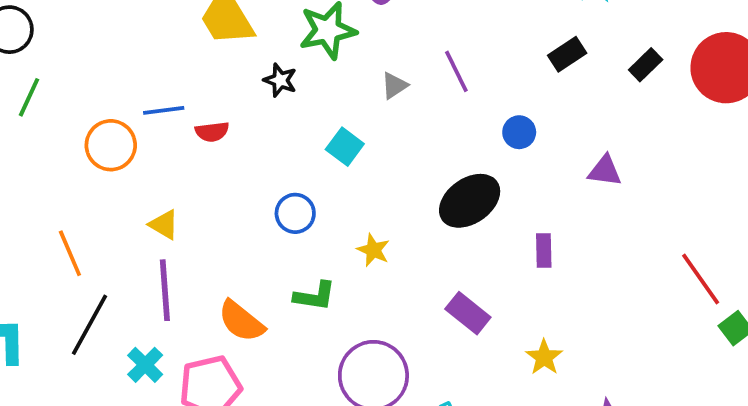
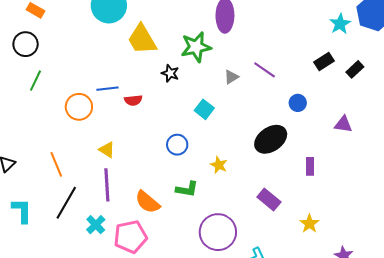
black rectangle: (646, 65) -> (355, 69), moved
purple line: (456, 71) -> (265, 70), turned -30

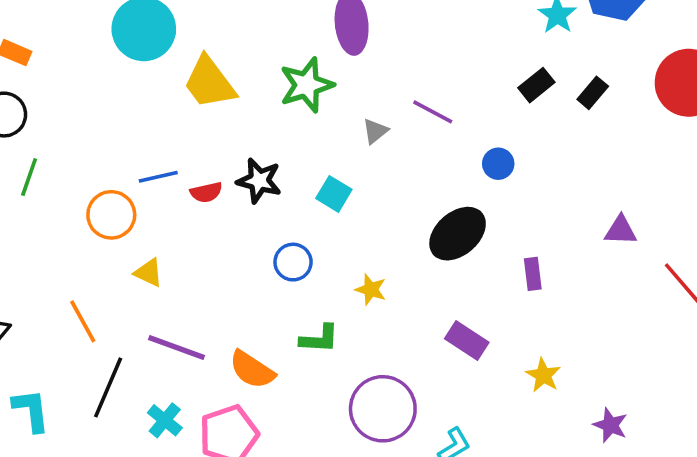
black star: (170, 73) -> (259, 181), moved, size x1.4
purple triangle: (343, 124) -> (621, 230), moved
yellow triangle: (107, 150) -> (149, 273), moved
purple line: (107, 185) -> (177, 347), turned -60

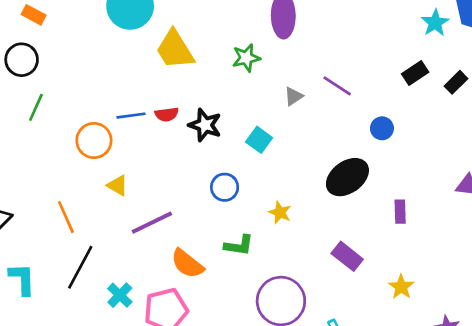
green star: (307, 85) -> (246, 58), size x0.7
red semicircle: (206, 192) -> (167, 114), moved
purple line: (177, 347) -> (152, 223), moved, turned -51

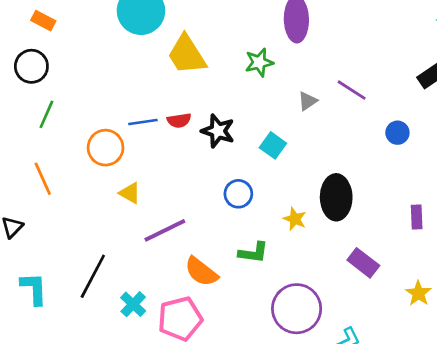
black ellipse: (347, 177) -> (336, 197), moved, turned -54
orange line: (66, 217) -> (43, 179), moved

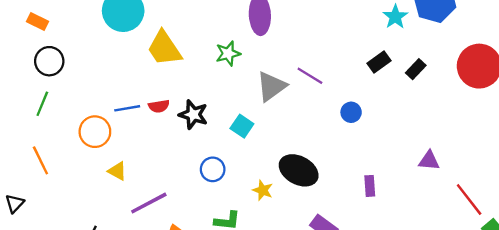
black circle: (31, 66) -> (49, 61), moved
gray triangle: (308, 101) -> (271, 86), size x1.8
black ellipse: (336, 197) -> (299, 170), turned -60

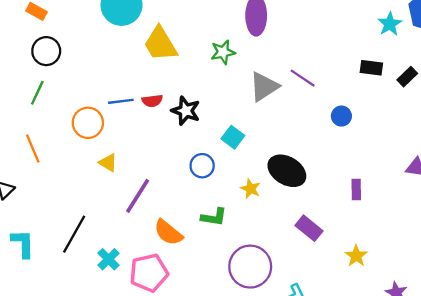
black rectangle: (379, 62) -> (371, 68), turned 40
cyan square: (242, 126) -> (233, 137), moved
purple line: (149, 203) -> (138, 196), turned -33

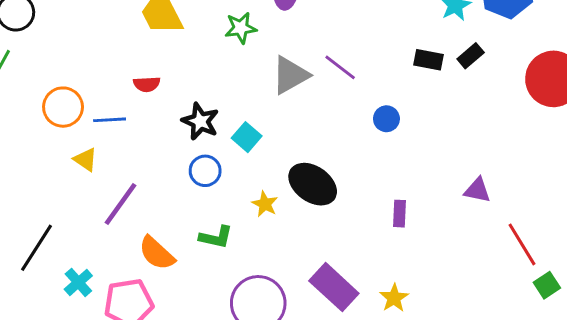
black rectangle: (407, 77) -> (471, 56), moved
blue line: (121, 101) -> (110, 120), moved
black star: (186, 111) -> (200, 121), moved
purple rectangle: (309, 228) -> (334, 287), moved, size x1.4

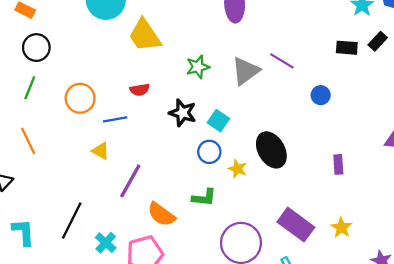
green star: (241, 28) -> (198, 67), moved
orange circle: (63, 107) -> (80, 98), moved
blue circle: (205, 171) -> (209, 152), moved
black ellipse: (313, 184) -> (271, 150), turned 32

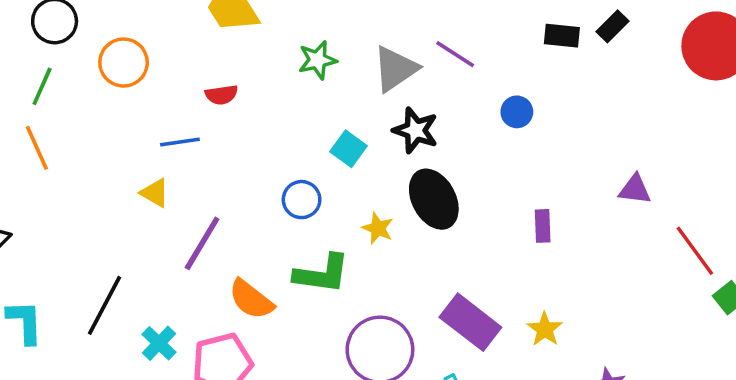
orange circle: (80, 98) -> (124, 63), moved
black star: (183, 113) -> (415, 130), moved
orange line: (28, 141) -> (37, 148), moved
blue circle: (209, 152) -> (302, 200), moved
green L-shape: (204, 198) -> (322, 274), size x1.4

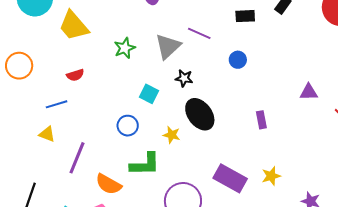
black rectangle: (562, 36) -> (245, 16), moved
black star: (415, 130) -> (184, 78), size x0.7
yellow star: (545, 329) -> (271, 176), turned 30

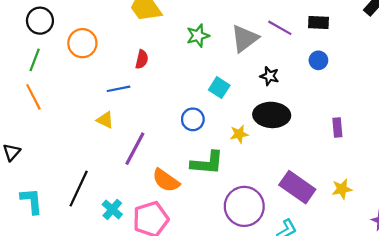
black rectangle: (245, 16) -> (318, 22), moved
red semicircle: (75, 75) -> (142, 59), turned -66
black star: (184, 78) -> (269, 76), moved
black ellipse: (200, 114) -> (272, 115), turned -56
yellow star: (172, 135) -> (239, 134), turned -30

